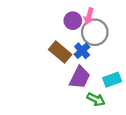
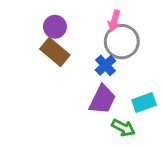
purple circle: (73, 21) -> (55, 27), moved
brown rectangle: (60, 52) -> (55, 52), moved

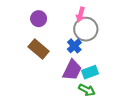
brown rectangle: (55, 52) -> (39, 49), moved
cyan rectangle: (144, 103) -> (90, 72), moved

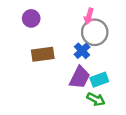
purple circle: (39, 19) -> (31, 18), moved
brown rectangle: (39, 49) -> (43, 54), turned -48

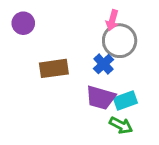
purple circle: (31, 18) -> (23, 23), moved
purple trapezoid: (80, 77) -> (101, 98), turned 80

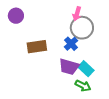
cyan rectangle: (125, 100) -> (86, 69), turned 63

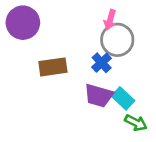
purple circle: (16, 16) -> (23, 23), size x1.5
green arrow: (83, 86) -> (136, 123), moved

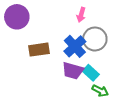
gray circle: (117, 40) -> (95, 39), moved
blue cross: (102, 63) -> (75, 46), size x1.5

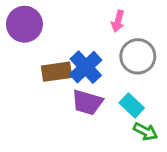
blue cross: (75, 46) -> (86, 67), moved
purple trapezoid: (73, 71) -> (87, 102), moved

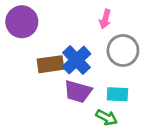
cyan rectangle: (132, 105) -> (117, 94), turned -40
green arrow: (145, 131) -> (107, 117), moved

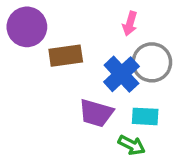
blue cross: (76, 60) -> (121, 74), moved
brown rectangle: (51, 64) -> (66, 56), moved

